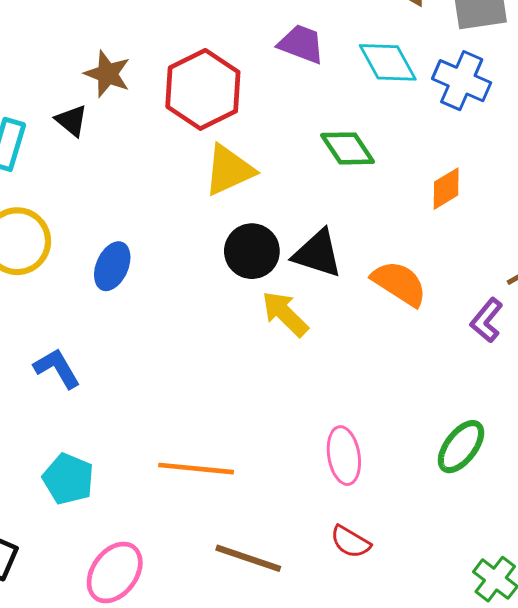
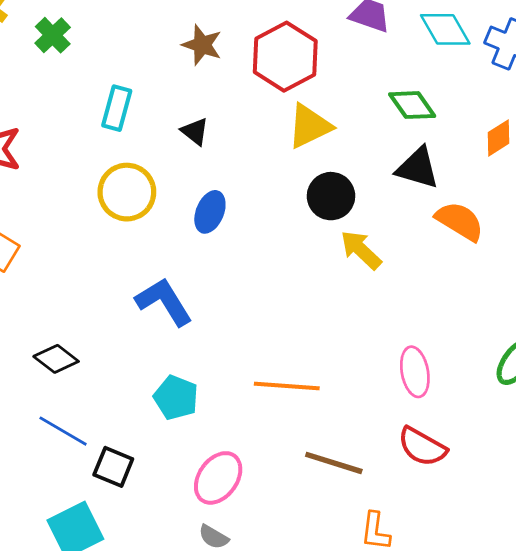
black triangle: (72, 120) -> (195, 131), moved
black triangle: (318, 254) -> (418, 168), moved
blue L-shape: (57, 368) -> (164, 302), size x1.4
red semicircle: (350, 542) -> (422, 447), size x1.4

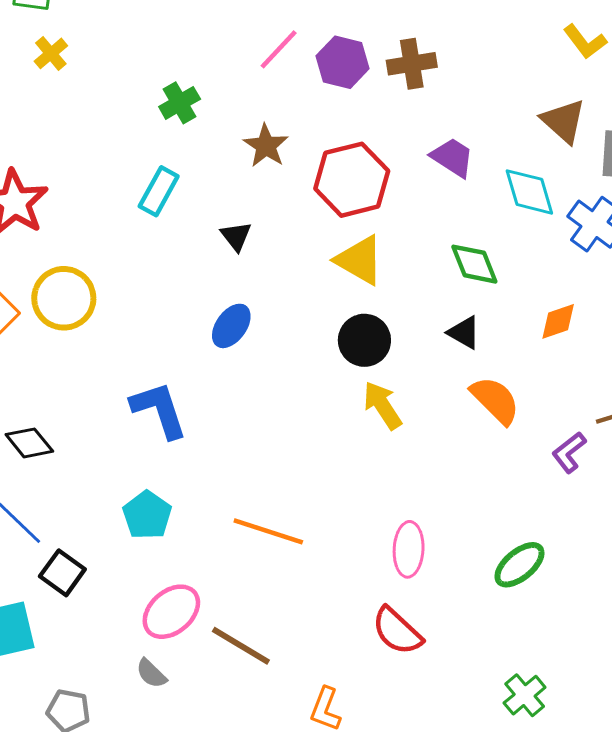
green cross: (53, 35) -> (180, 103), moved
yellow triangle: (309, 126) -> (360, 260), turned 42
black triangle: (418, 168) -> (464, 333), size x0.7
yellow circle: (127, 192) -> (64, 298), moved
brown line: (334, 463) -> (241, 646), moved

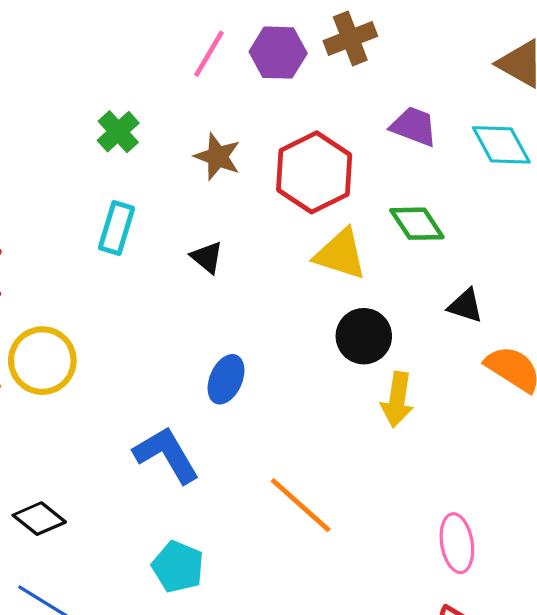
green diamond: (474, 264) -> (417, 224), moved
blue ellipse: (231, 326) -> (226, 379), moved
yellow arrow: (383, 405) -> (397, 400), turned -126
orange line: (268, 531) -> (301, 505), moved, turned 36

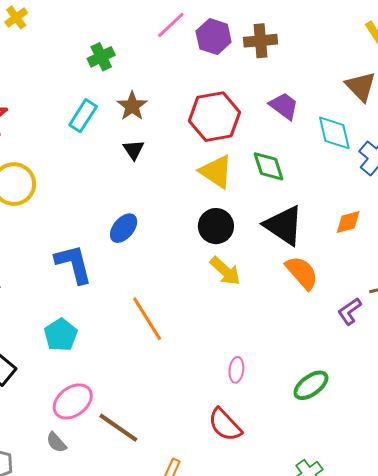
brown star: (218, 157) -> (132, 106), moved
black triangle: (465, 306) -> (284, 225), size x1.8
yellow arrow: (397, 400) -> (225, 271), turned -72
pink ellipse: (457, 543) -> (236, 370), size x0.7

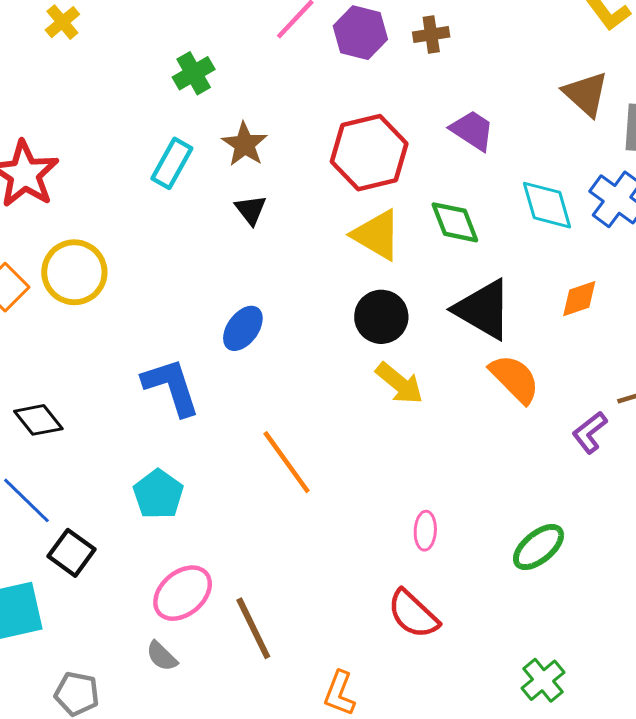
brown cross: (260, 41) -> (431, 34), size x0.7
cyan diamond: (334, 133) -> (547, 205), moved
brown line: (118, 428) -> (253, 628), turned 33

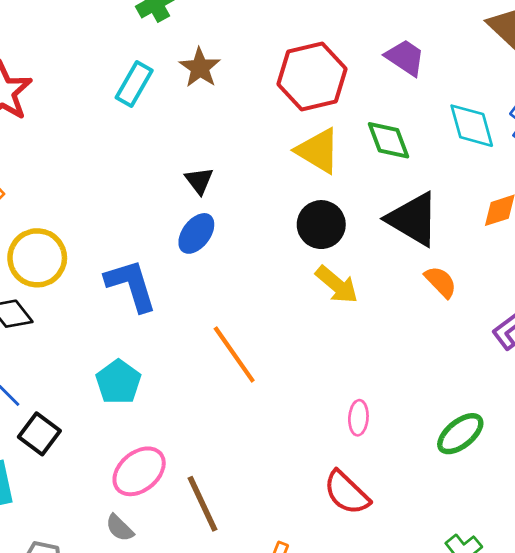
black triangle: (251, 210) -> (199, 181), moved
yellow circle: (74, 272) -> (37, 258), moved
orange semicircle: (515, 379) -> (441, 282), size x0.7

